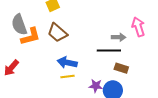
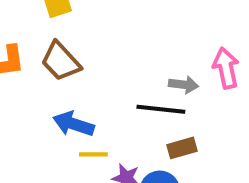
brown rectangle: (121, 68) -> (182, 148), turned -40
yellow line: (67, 76) -> (93, 154), moved

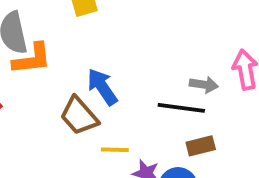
brown trapezoid: (61, 61) -> (79, 116), moved
blue arrow: (74, 124) -> (102, 87), moved, turned 36

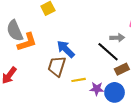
black line: (181, 108) -> (108, 52), turned 45
brown trapezoid: (79, 116) -> (57, 66), turned 70

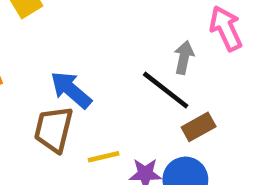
gray arrow: (117, 38) -> (184, 57), turned -72

